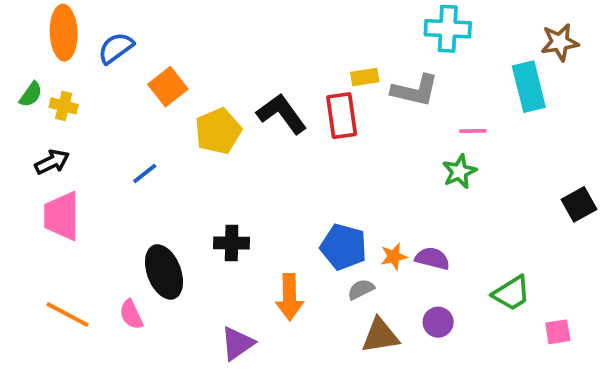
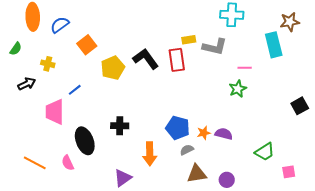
yellow cross: (64, 106) -> (48, 64), moved
pink trapezoid: (62, 216) -> (55, 112), moved
purple circle: (438, 322) -> (227, 180), moved

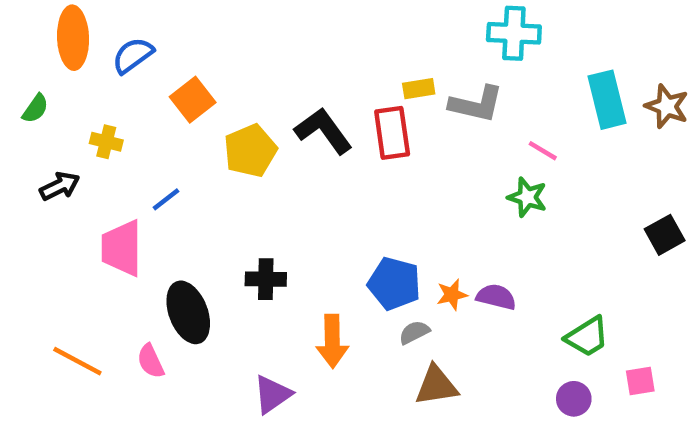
brown star: (290, 22) -> (667, 106), moved, turned 30
pink line: (245, 68) -> (543, 151), turned 32
green star: (238, 89) -> (527, 197), turned -30
purple circle: (227, 180) -> (574, 399), moved

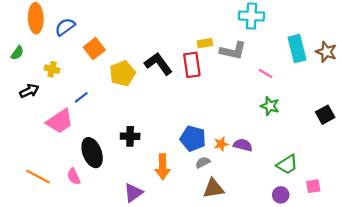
green star: (527, 197) -> (270, 106), moved
pink trapezoid: (122, 248) -> (60, 121), turned -124

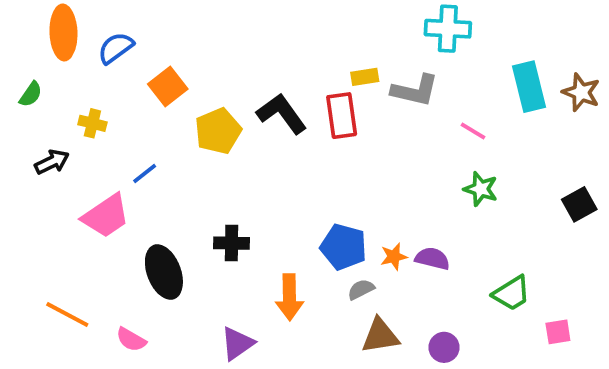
pink semicircle: (74, 176) -> (131, 340), moved, turned -35
purple circle: (281, 195) -> (444, 347), moved

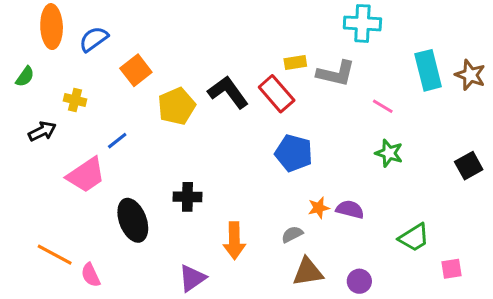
red rectangle: (342, 116) -> (277, 94), turned -33
blue pentagon: (344, 247) -> (294, 153), moved
pink semicircle: (131, 340) -> (91, 275), moved, turned 35

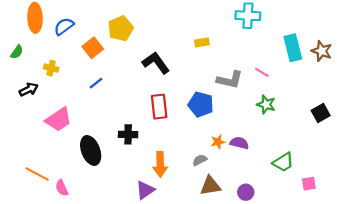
gray L-shape: (336, 73) -> (230, 80), moved
red rectangle: (277, 94) -> (159, 107), moved, turned 35
yellow pentagon: (177, 106) -> (121, 29), moved
blue line: (117, 141) -> (96, 83), moved
purple triangle: (192, 278) -> (145, 190), moved

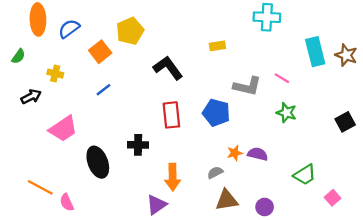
pink square: (309, 184) -> (332, 198), turned -32

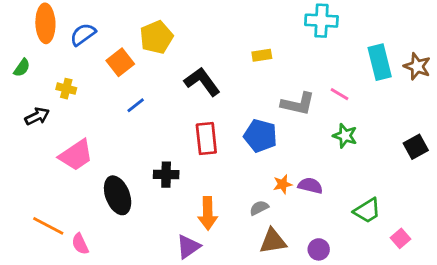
blue line: (104, 90) -> (136, 105), moved

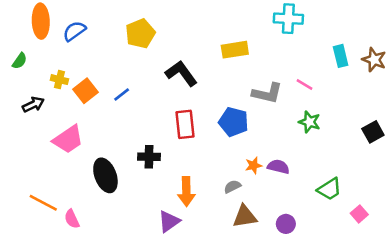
yellow rectangle: (262, 55) -> (235, 50), size x1.5
orange square: (120, 62) -> (86, 91), moved
cyan rectangle: (380, 62) -> (341, 56), size x0.7

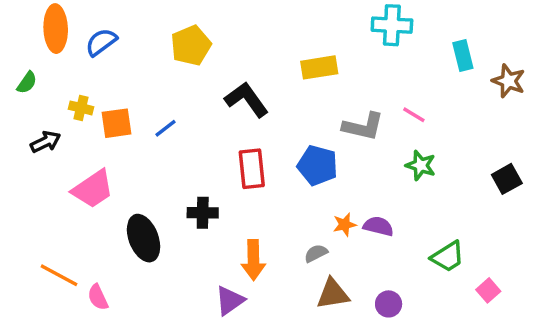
cyan rectangle: (341, 56) -> (463, 56), moved
orange square: (86, 91) -> (116, 123), turned 30

